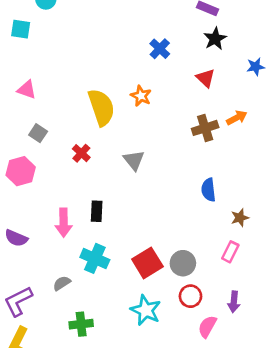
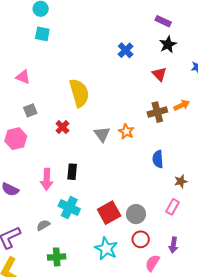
cyan square: (21, 29) -> (42, 34), moved
orange star: (141, 96) -> (126, 131), moved
gray square: (38, 133) -> (30, 110), turned 32

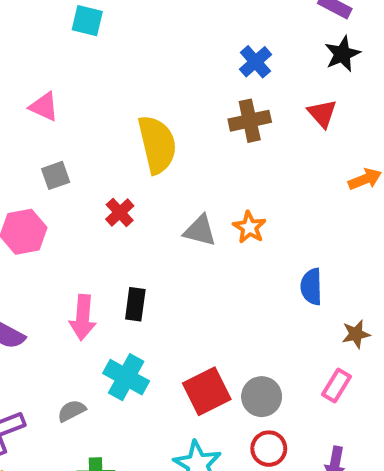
brown cross: (157, 112) -> (250, 121), moved
gray triangle: (102, 134) -> (200, 231), turned -42

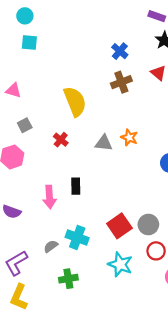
cyan cross: (126, 377) -> (77, 237), moved

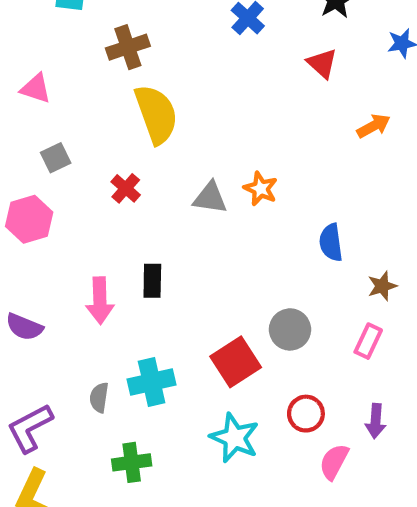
brown cross: (121, 82) -> (128, 47), moved
gray circle: (148, 224) -> (290, 329), moved
cyan cross: (77, 237) -> (152, 382), turned -35
gray semicircle: (51, 246) -> (99, 398), turned -48

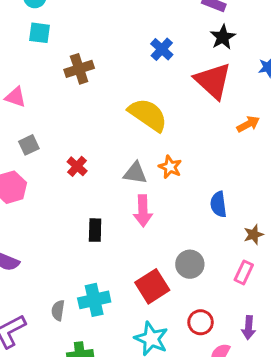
red triangle: (322, 63) -> (213, 81), size x1.8
yellow semicircle: (156, 114) -> (148, 115), moved, turned -36
pink arrow: (100, 301) -> (143, 211), moved

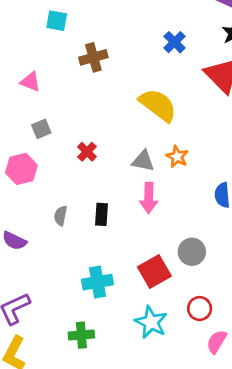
gray semicircle: (58, 310) -> (61, 216), moved

